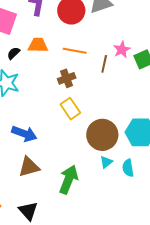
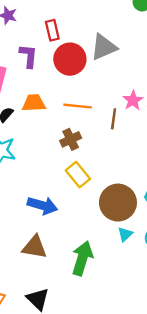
blue arrow: (24, 134) -> (42, 205), moved
brown triangle: (29, 167) -> (35, 247), turned 30

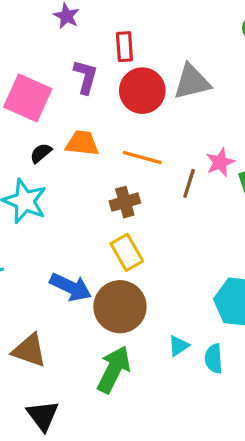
brown circle: (118, 203) -> (120, 307), moved
brown triangle: (35, 247) -> (29, 350), moved

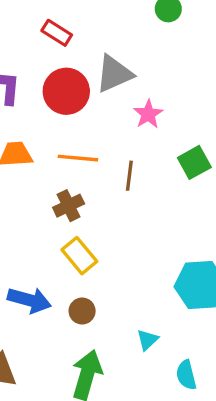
red rectangle: (124, 47) -> (57, 33), moved, turned -44
pink star: (220, 162) -> (148, 114), moved
brown circle: (120, 307) -> (82, 311), size x0.5
cyan semicircle: (214, 359) -> (186, 375), moved

